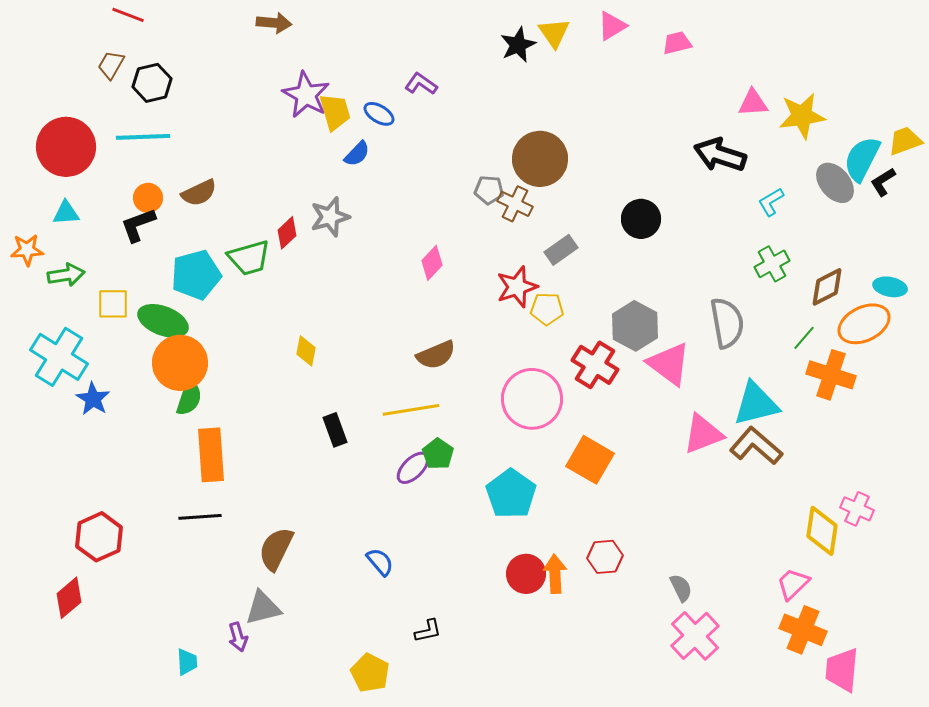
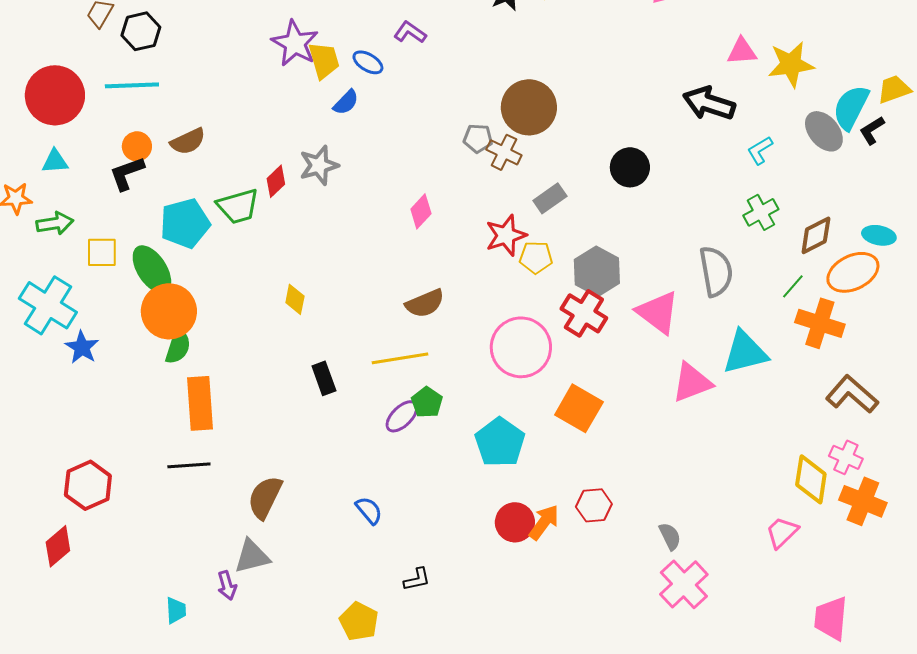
green ellipse: (163, 321) -> (152, 269), turned 36
gray hexagon: (635, 326) -> (597, 271), moved
brown L-shape: (756, 446) -> (852, 394), moved
orange arrow: (555, 574) -> (544, 522), turned 39
orange cross: (803, 630) -> (863, 501), moved

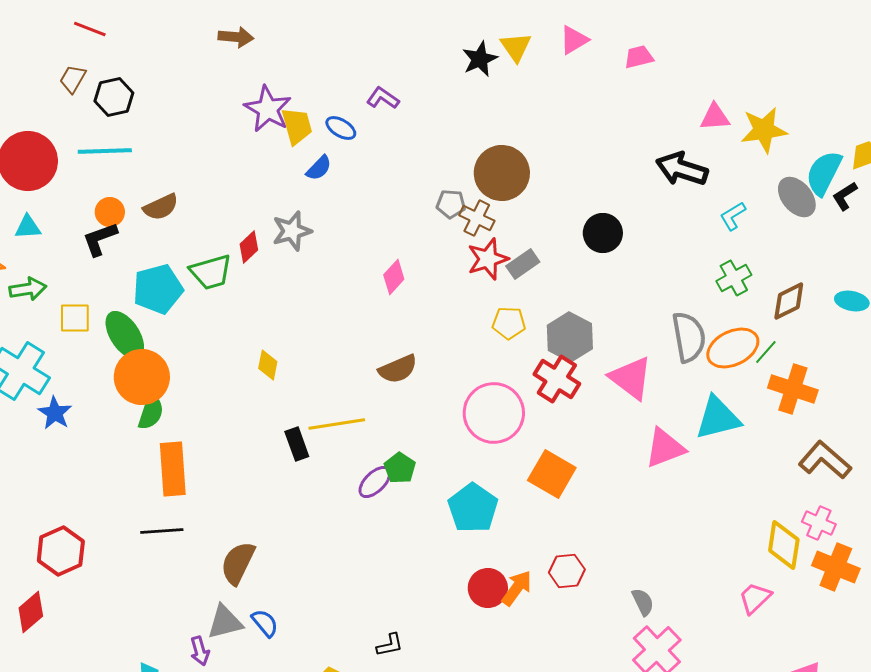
red star: (506, 235) -> (488, 259), moved
orange ellipse: (853, 272) -> (733, 348), moved
yellow line: (400, 358) -> (337, 424), moved
blue semicircle: (369, 510) -> (265, 623), moved

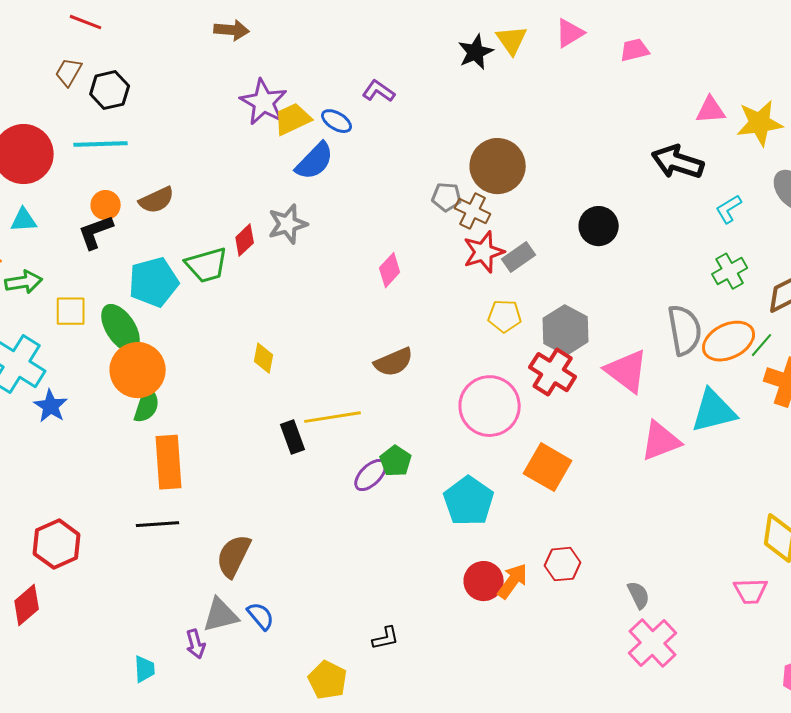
yellow trapezoid: (297, 126) -> (293, 119), turned -99
blue semicircle: (319, 168) -> (315, 161), size x1.5
pink trapezoid: (755, 598) -> (751, 591), turned -138

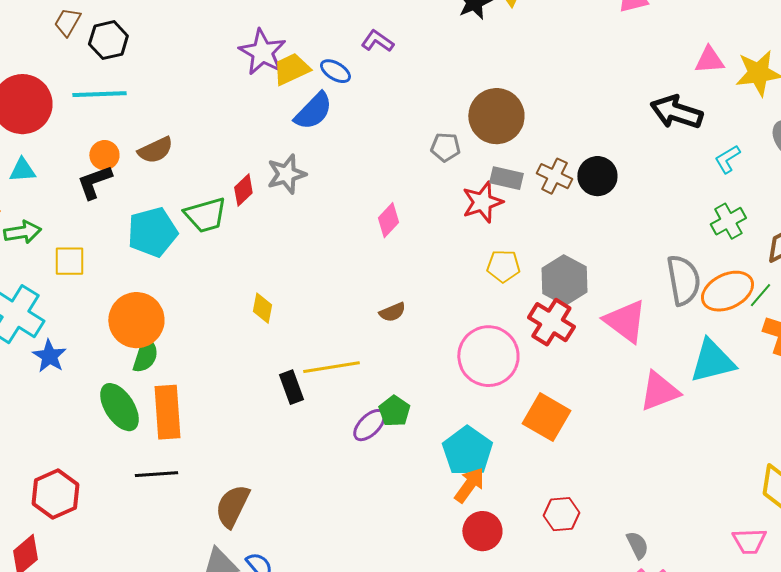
brown cross: (473, 211) -> (554, 176), moved
gray rectangle: (519, 257) -> (506, 178), moved, turned 48
green ellipse: (121, 328) -> (119, 407), moved
brown semicircle: (394, 362) -> (392, 312), size x0.7
orange arrow: (513, 581) -> (469, 485), moved

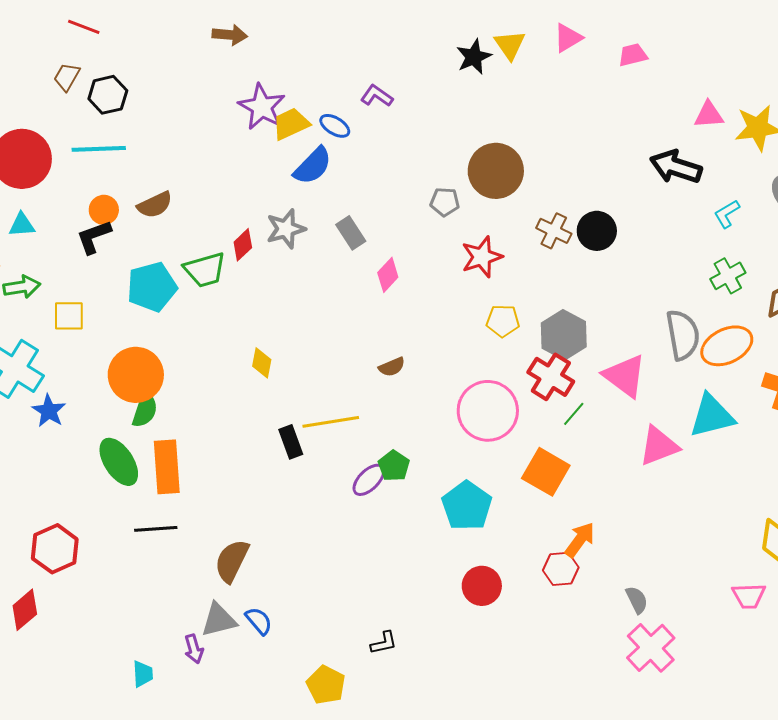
gray rectangle: (506, 178) -> (351, 233), moved, turned 44
green line: (760, 295) -> (574, 414), moved
orange arrow: (469, 485) -> (580, 540), moved

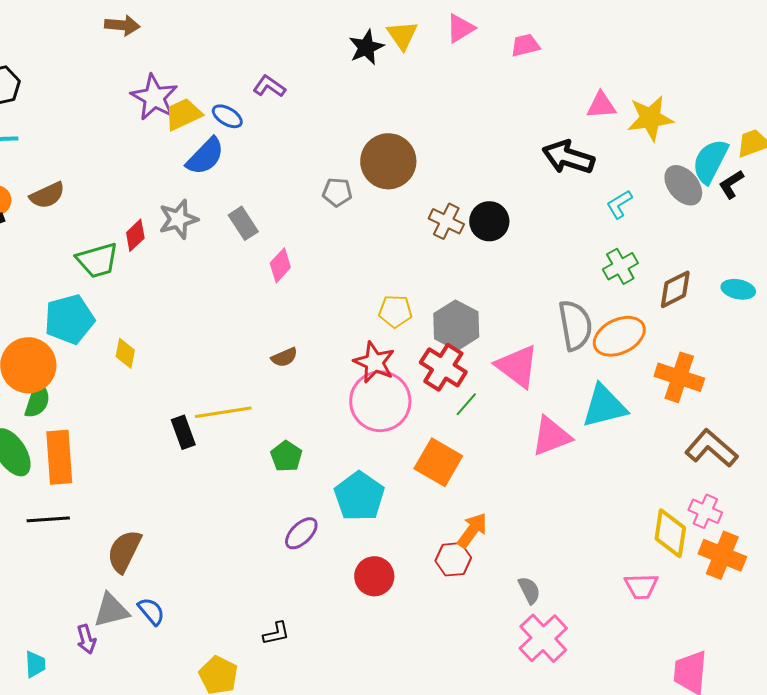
red star: (482, 257) -> (374, 362), moved, turned -30
cyan pentagon: (152, 287) -> (69, 319), moved
yellow diamond: (262, 363) -> (125, 353), moved
purple ellipse: (369, 480) -> (301, 533), moved

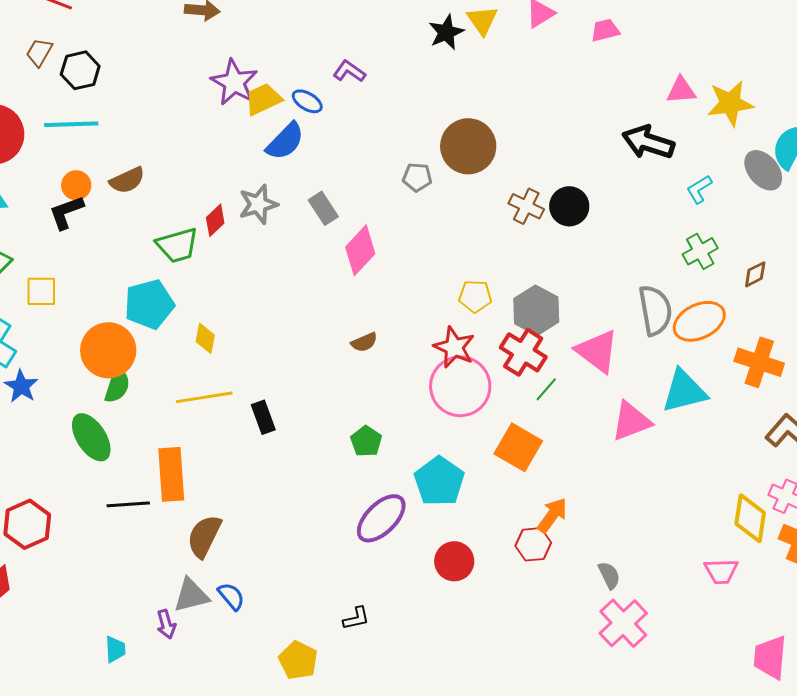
pink diamond: (280, 265) -> (360, 250), size x1.4
brown diamond: (675, 289) -> (755, 274), size x0.7
yellow line: (223, 412) -> (204, 397), moved
orange rectangle: (59, 457) -> (171, 474), moved
purple ellipse: (301, 533) -> (381, 518), size x1.5

